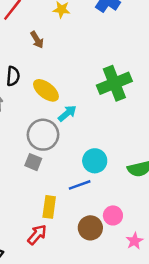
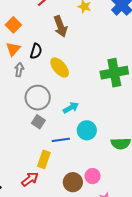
brown arrow: (37, 40) -> (60, 26), size x1.5
cyan arrow: (67, 113) -> (71, 108), moved
gray circle: (43, 135) -> (38, 98), moved
blue line: (80, 185) -> (61, 140), moved

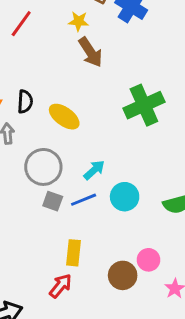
brown arrow: (60, 26) -> (90, 52), moved
blue line: (61, 140) -> (84, 200), moved

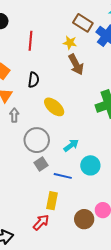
red line: (21, 24) -> (30, 41), turned -36
black semicircle: (25, 102) -> (34, 80), moved
blue line: (84, 200) -> (63, 176), moved, turned 30
gray square: (53, 201) -> (41, 164), turned 32

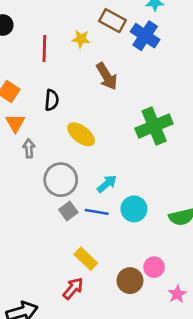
yellow star: (70, 43) -> (81, 39), moved
blue line: (63, 176) -> (97, 212), moved
yellow rectangle: (52, 201) -> (86, 259), turned -54

